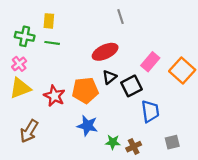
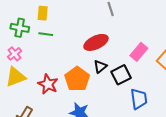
orange pentagon: (85, 90) -> (77, 79), turned -30

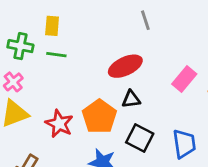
black triangle: (100, 66) -> (131, 99), turned 32
black square: (121, 75) -> (140, 138), moved, turned -36

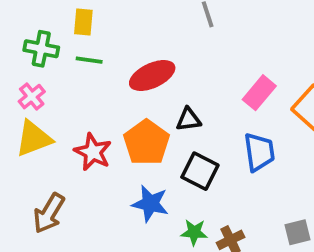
red ellipse: (125, 66) -> (152, 76), moved
blue trapezoid: (184, 144) -> (259, 152), moved

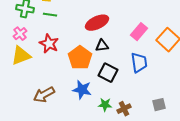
red ellipse: (152, 76) -> (97, 23), moved
red star: (93, 152) -> (49, 44), moved
brown arrow: (49, 213) -> (44, 95), moved, turned 30

